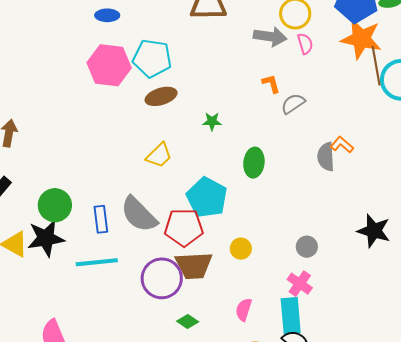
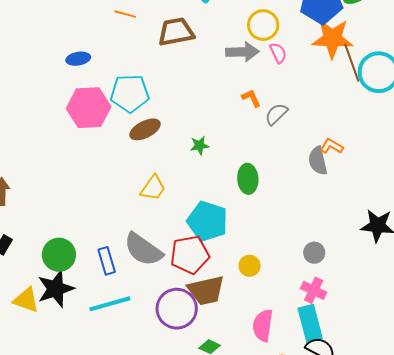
pink semicircle: (244, 310) -> (263, 325), size x1.4

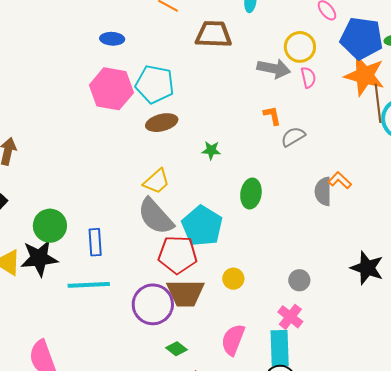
gray semicircle: (143, 249) -> (156, 216), moved

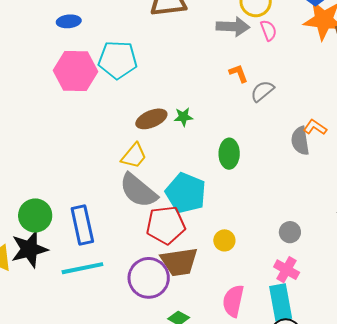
brown ellipse: (162, 123) -> (151, 119), moved
blue rectangle: (95, 242) -> (82, 225), size x1.4

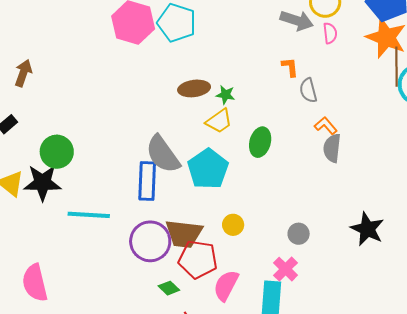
gray semicircle: (262, 91) -> (308, 90), turned -80
orange L-shape: (315, 127) -> (326, 126), moved
yellow trapezoid: (134, 156) -> (219, 121), moved
blue rectangle: (82, 225) -> (147, 181), moved
red pentagon: (166, 225) -> (198, 259), moved

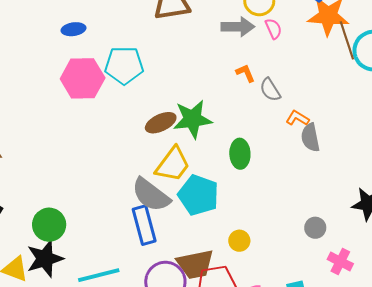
green star: (225, 95) -> (193, 119), size x2.0
yellow trapezoid: (219, 121) -> (173, 164), moved, size x1.4
gray circle: (299, 234) -> (315, 228), moved
pink cross: (286, 269) -> (340, 262), moved

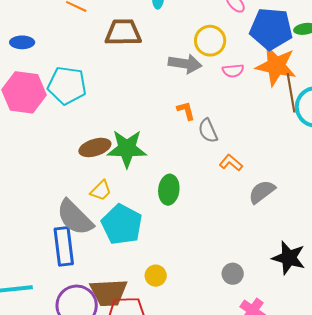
pink semicircle: (273, 29) -> (233, 71), moved, turned 100
gray semicircle: (310, 138) -> (262, 192), moved, turned 56
yellow trapezoid: (173, 164) -> (101, 190), size x0.6

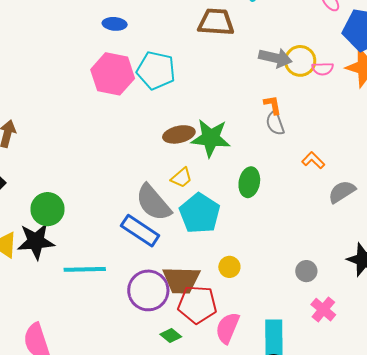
yellow circle: (210, 41) -> (300, 61), moved
gray semicircle: (208, 131) -> (275, 123), moved
blue rectangle: (64, 246) -> (140, 231), turned -54

